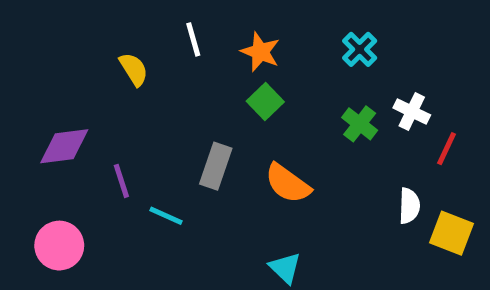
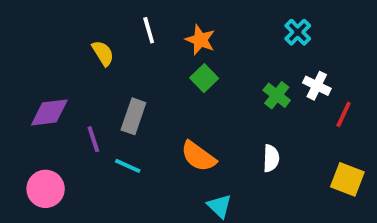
cyan cross: (360, 49) -> (298, 32), moved
gray rectangle: (216, 166) -> (133, 116), moved
orange semicircle: (288, 183) -> (198, 156), moved
white semicircle: (409, 206) -> (271, 158), moved

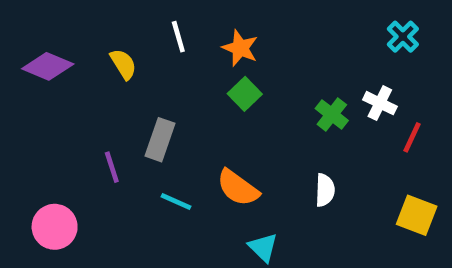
cyan cross: (298, 32) -> (403, 37), moved
purple diamond: (49, 112) -> (48, 66), moved, turned 30
cyan line: (128, 166) -> (176, 202), moved

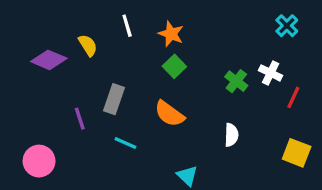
purple diamond: (48, 66) -> (49, 60), moved
orange semicircle: (238, 188) -> (169, 114), moved

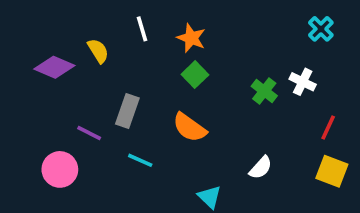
red line: (293, 97) -> (328, 127), moved
purple line: (80, 119) -> (89, 133), turned -45
white semicircle: (231, 135) -> (261, 168), moved, turned 40
pink circle: (39, 161) -> (60, 169), moved

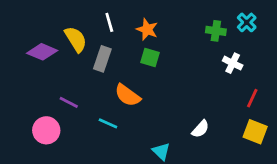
yellow semicircle: (98, 51) -> (76, 39), size x1.4
green square: (195, 75) -> (150, 57), turned -30
green cross: (264, 91) -> (216, 31), moved, turned -30
gray rectangle: (127, 111) -> (102, 59), moved
orange semicircle: (189, 127) -> (128, 95), moved

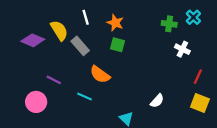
gray rectangle: (102, 59) -> (80, 46), turned -60

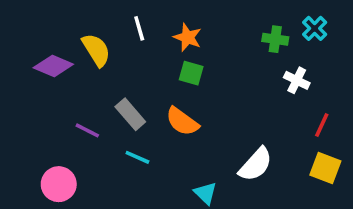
gray rectangle: (80, 46) -> (130, 114), moved
orange semicircle: (100, 74) -> (182, 121), moved
white semicircle: (157, 101) -> (256, 164), size x1.5
pink circle: (36, 102) -> (59, 184), moved

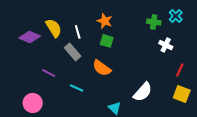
white line: (139, 28) -> (78, 32), moved
gray rectangle: (130, 114) -> (73, 52), moved

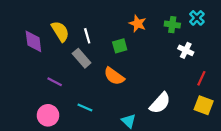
orange star: (105, 21) -> (138, 23), moved
purple diamond: (30, 37) -> (33, 41), turned 60
green square: (107, 41) -> (120, 46), turned -32
cyan line: (77, 88) -> (85, 107), moved
pink circle: (33, 103) -> (48, 115), moved

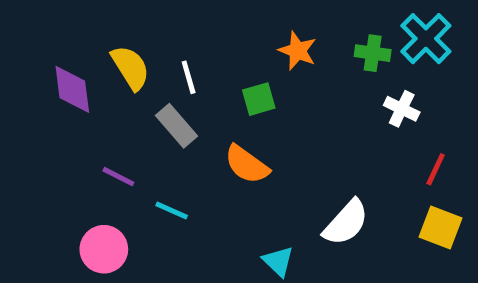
cyan cross: (197, 18) -> (426, 39), size x1.5
cyan line: (85, 107) -> (172, 210), moved

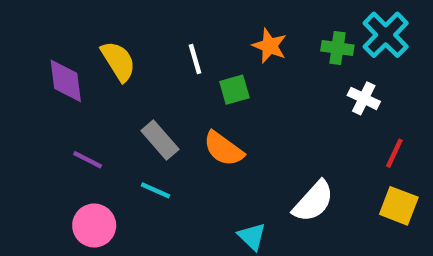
white line: (189, 77) -> (195, 59), moved
gray rectangle: (176, 126) -> (160, 140), moved
purple line: (118, 177) -> (88, 160), moved

